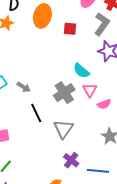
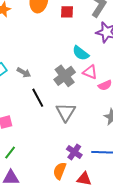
pink triangle: (90, 90) -> (90, 72), turned -35
purple cross: (71, 160) -> (74, 152), moved

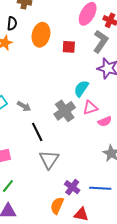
cyan semicircle: (81, 53) -> (81, 89), turned 84
pink triangle: (90, 72) -> (90, 108), turned -42
gray triangle: (66, 112) -> (49, 159), moved

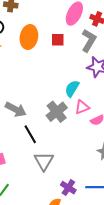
red square: (69, 47) -> (58, 40), moved
gray arrow: (24, 106) -> (16, 109), size x1.5

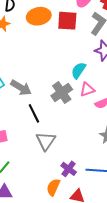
orange ellipse: (29, 37) -> (39, 16), turned 65
red square: (58, 40) -> (67, 21), size x1.5

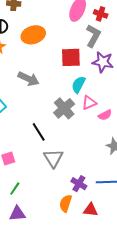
red square: (67, 21) -> (71, 57), moved
gray arrow: (21, 88) -> (29, 79), moved

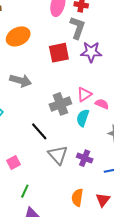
cyan semicircle: (78, 85) -> (83, 118), moved
gray cross: (64, 108) -> (60, 104), turned 30
pink semicircle: (105, 115) -> (102, 104), turned -120
purple cross: (79, 184) -> (85, 158), moved
red triangle: (90, 210) -> (103, 200), turned -49

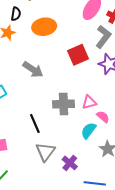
red square: (59, 53) -> (78, 55), turned -30
cyan semicircle: (83, 118) -> (88, 131), moved

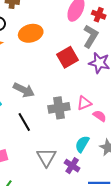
gray arrow: (33, 69) -> (24, 90), moved
black line: (35, 124) -> (24, 122), moved
cyan semicircle: (88, 131) -> (82, 144), moved

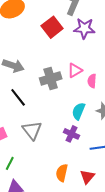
pink semicircle: (100, 116) -> (92, 81), turned -112
gray triangle: (46, 157) -> (32, 130), moved

